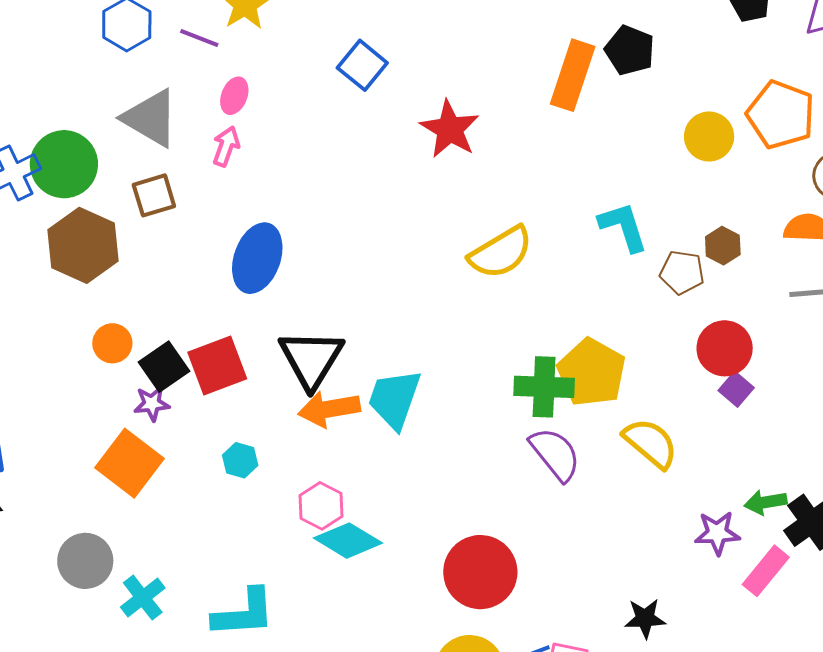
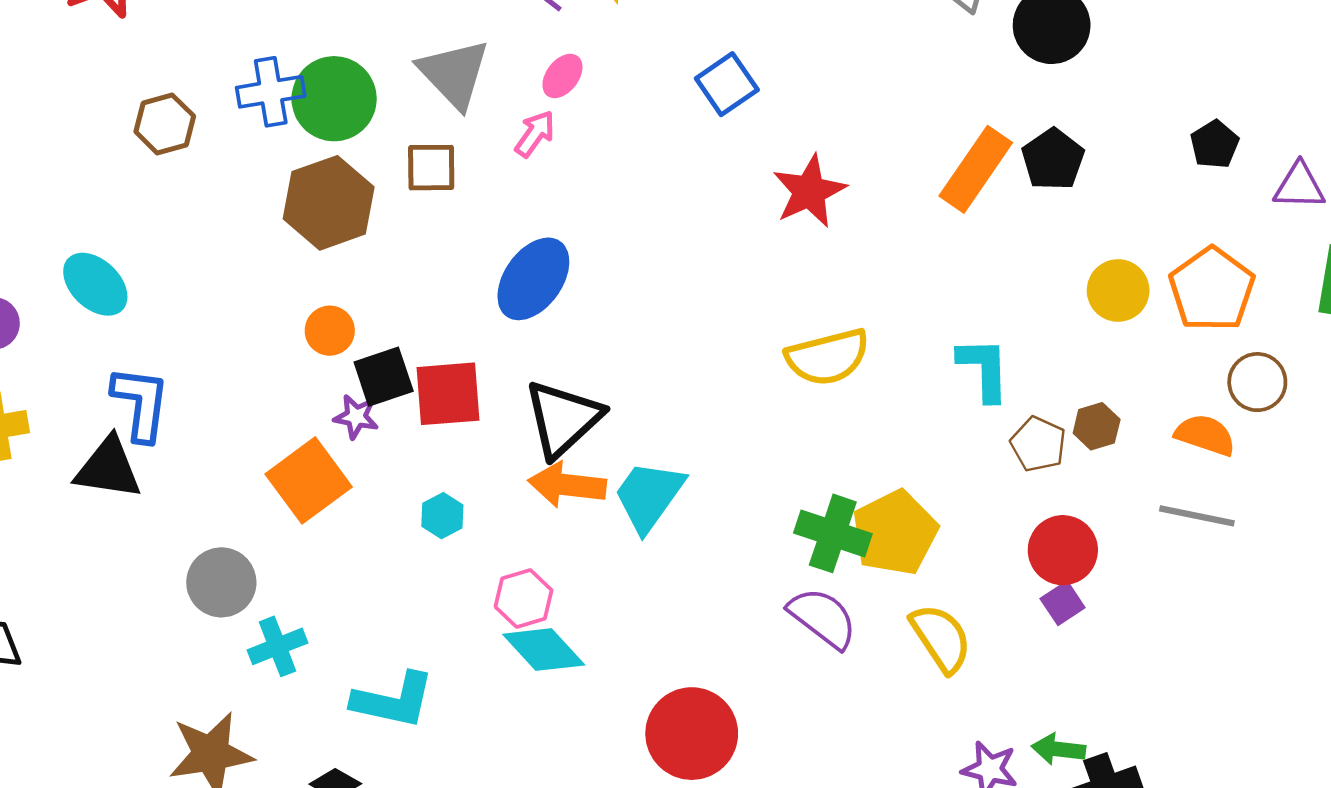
purple semicircle: (555, 454) -> (823, 618), turned -30

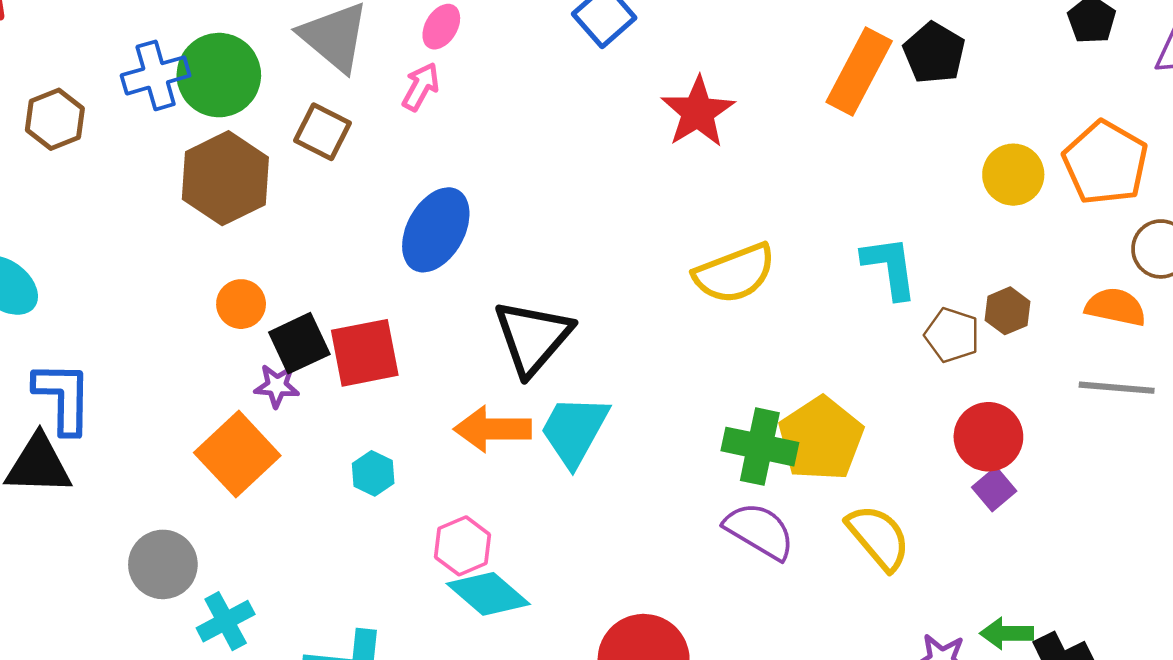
brown square: (431, 168) -> (322, 132), turned 34
black triangle: (563, 419) -> (533, 337), moved

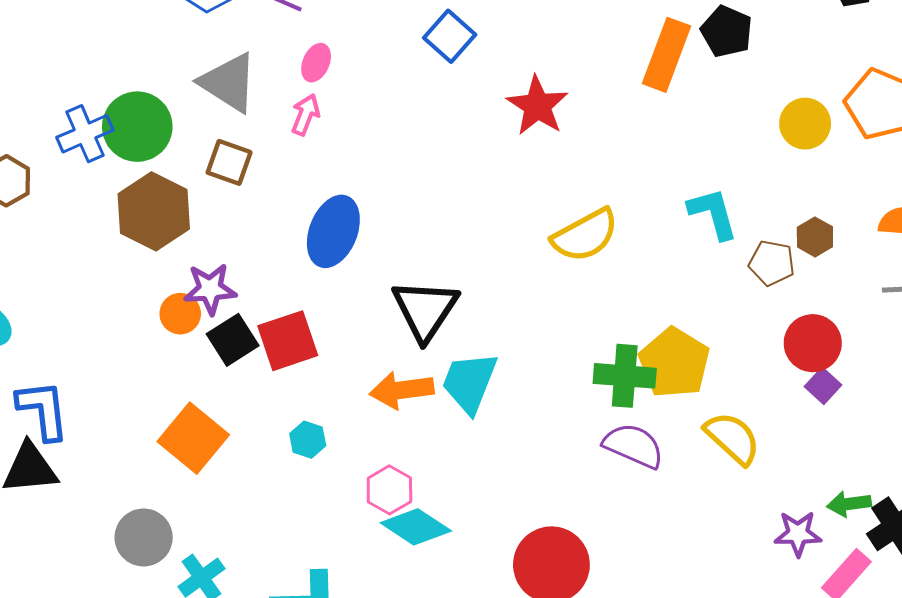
purple star: (277, 386) -> (210, 289), moved, size x1.4

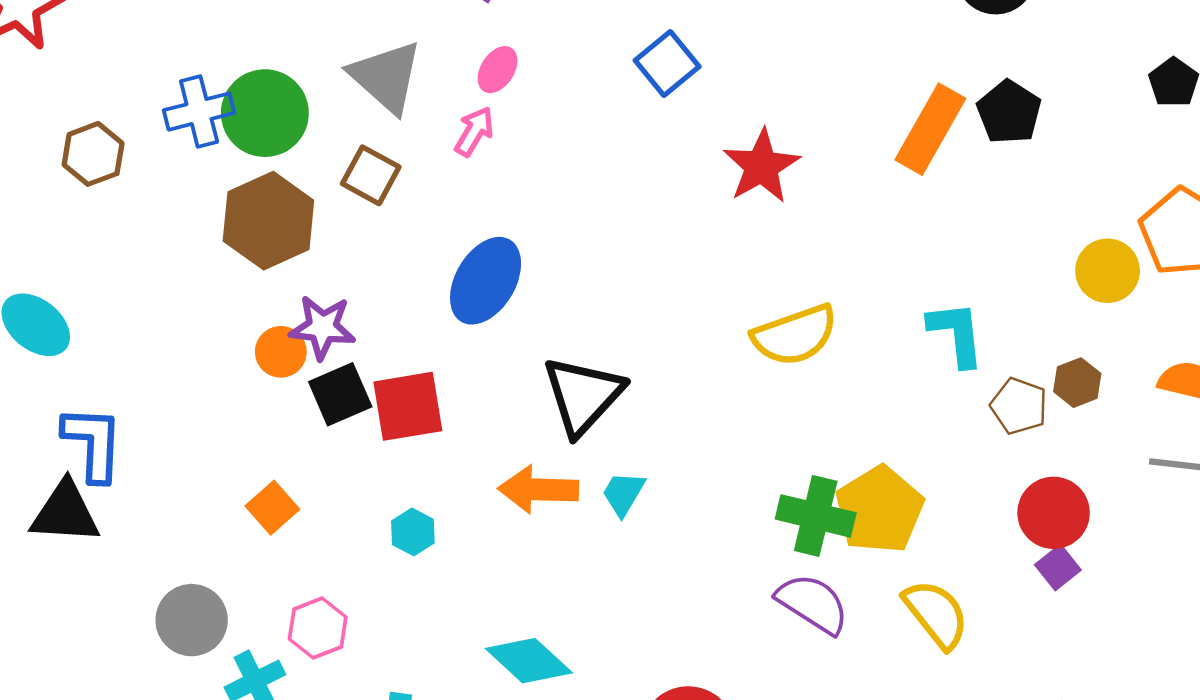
yellow circle: (805, 124) -> (1108, 271), moved
cyan trapezoid: (469, 382) -> (623, 494), size x0.6
orange square: (193, 438) -> (272, 508), size x0.6
pink hexagon: (389, 490) -> (318, 628), moved

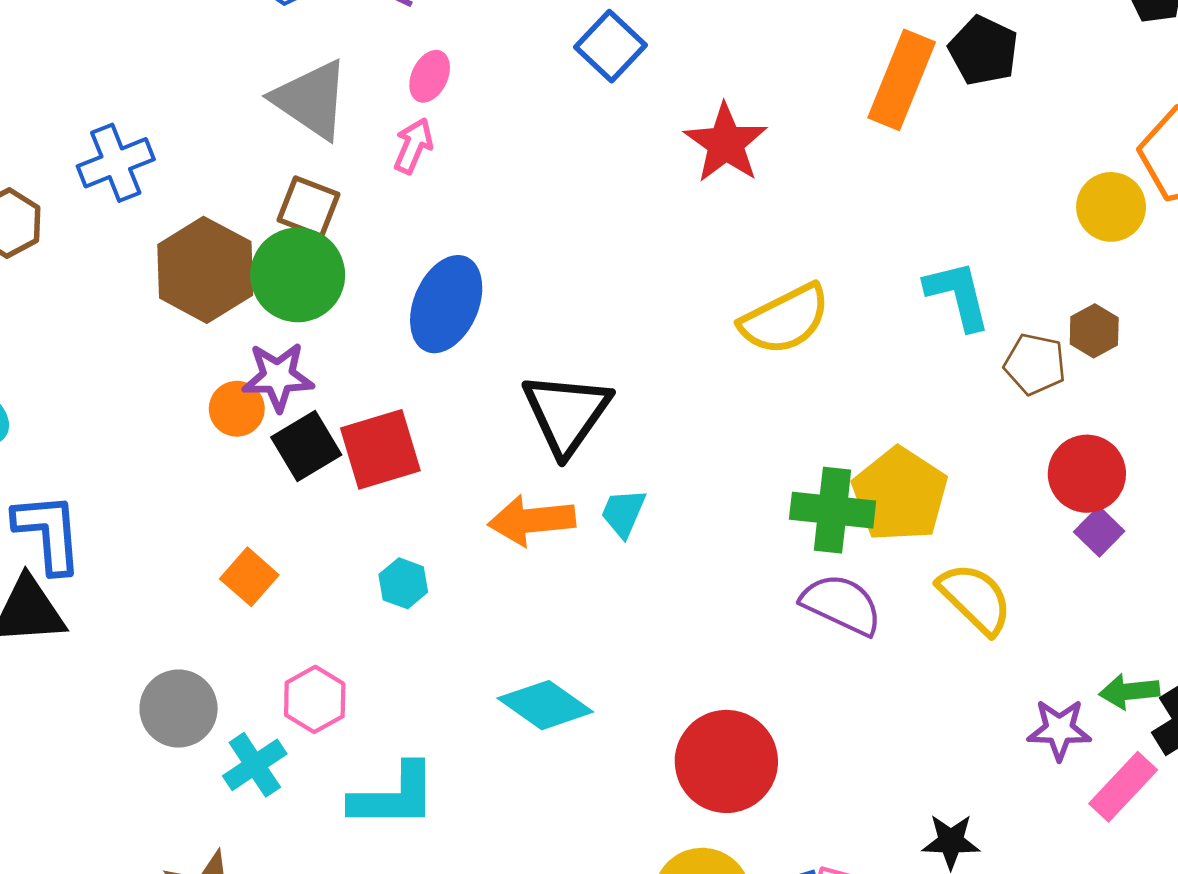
green circle: (265, 113) -> (298, 275), moved

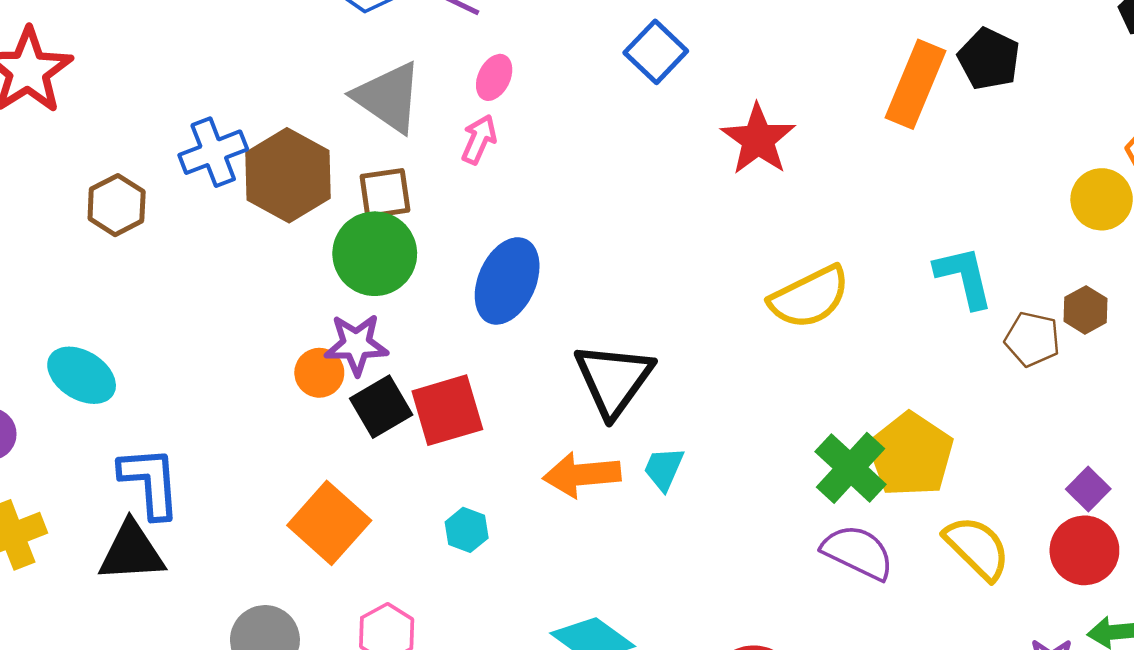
brown square: (309, 207) -> (385, 193), turned -30
brown hexagon: (205, 270) -> (288, 175), moved
red circle: (1087, 474) -> (1084, 550), moved
green cross: (833, 510) -> (850, 468), turned 36
orange square: (249, 577) -> (329, 523), size x1.6

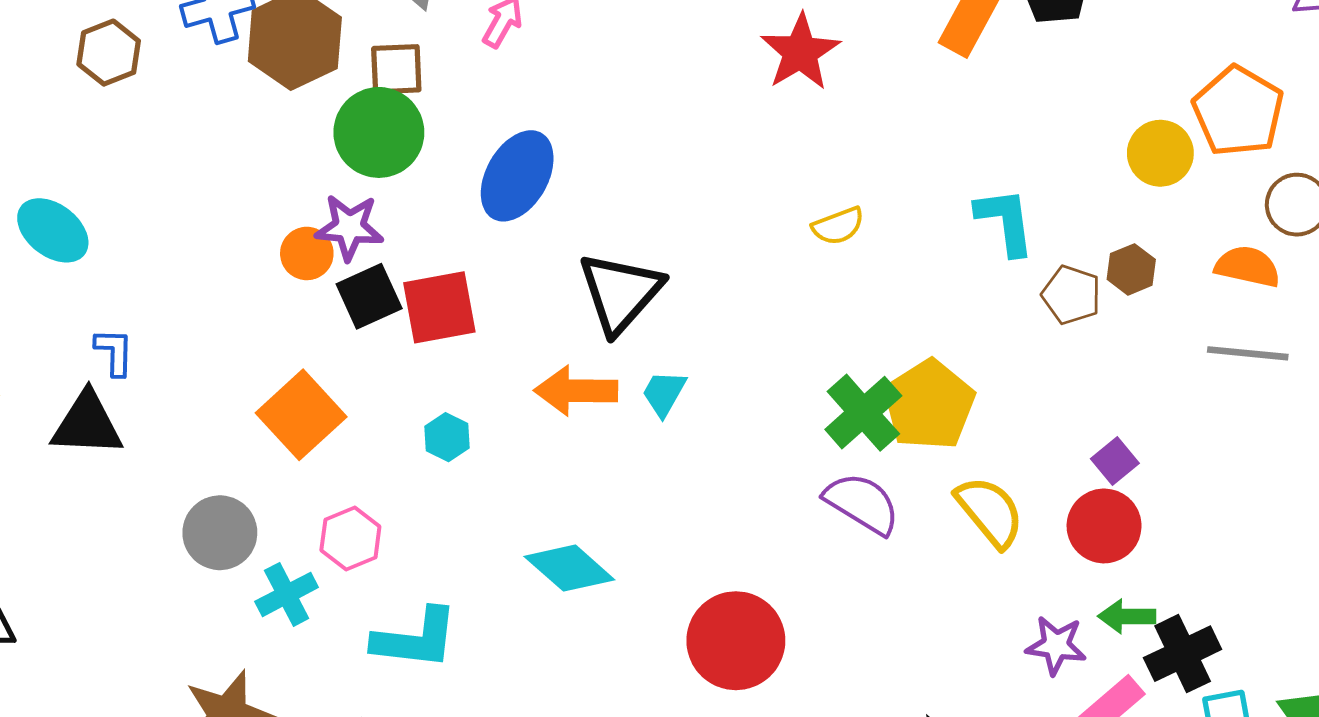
yellow semicircle: (809, 297) -> (838, 226), size x0.6
blue L-shape: (150, 482) -> (114, 352), size x0.6

